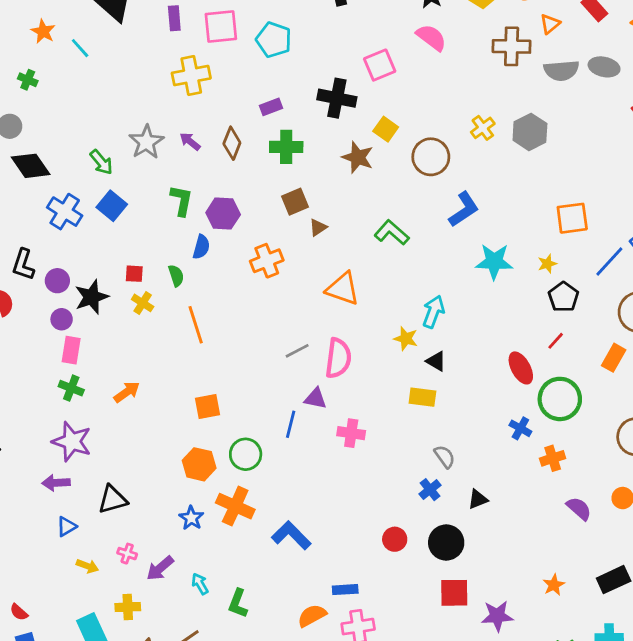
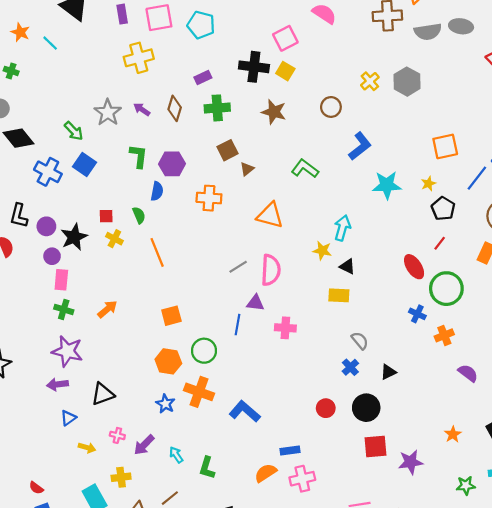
yellow square: (386, 129) -> (285, 71), moved
brown circle: (431, 157) -> (331, 107), size x0.7
orange cross: (267, 261) -> (209, 198), turned 30

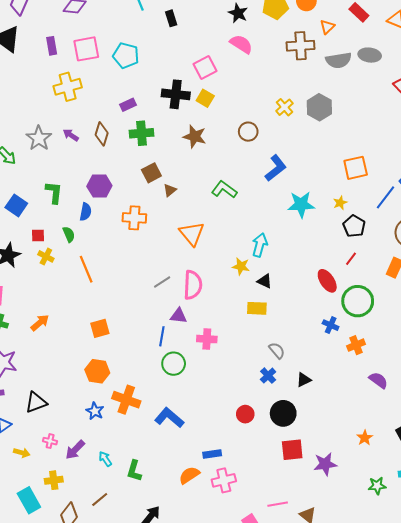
green L-shape: (139, 156) -> (54, 192), moved
blue square: (84, 164) -> (16, 205), moved
orange triangle: (270, 215) -> (192, 234), turned 36
green circle: (204, 351) -> (174, 364), moved

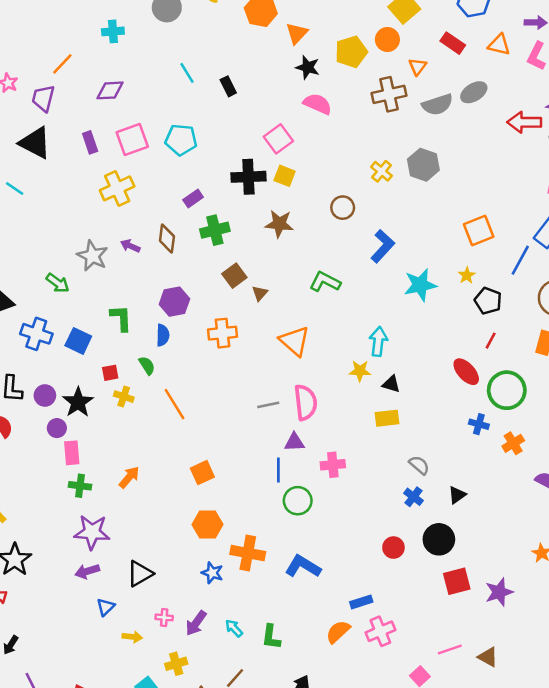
gray ellipse: (370, 55) -> (474, 92), turned -30
gray line: (162, 282) -> (268, 405), turned 30

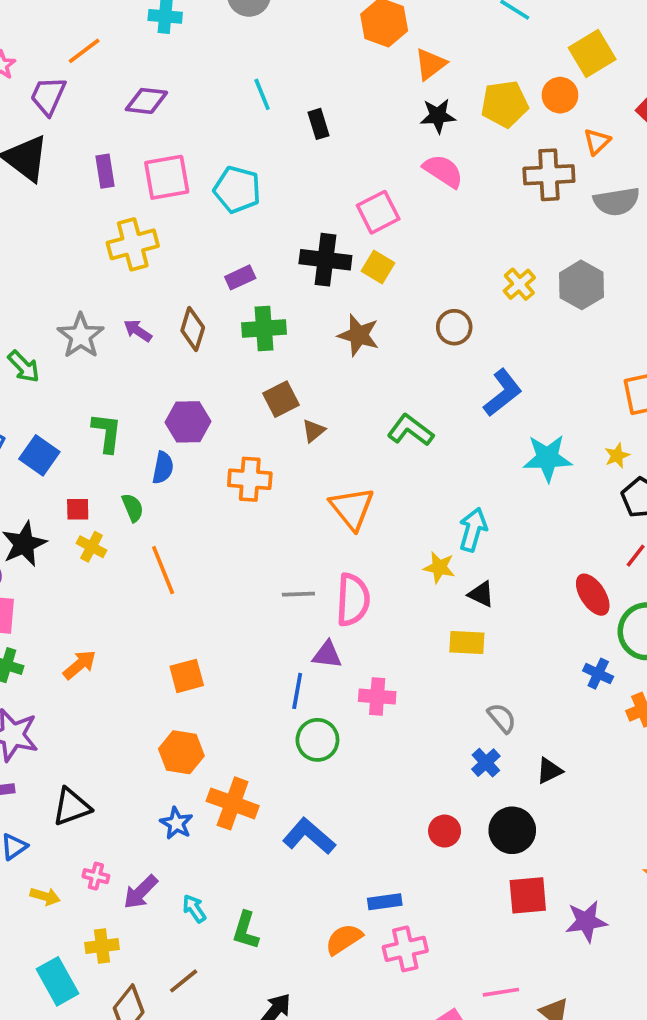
black star: (308, 67) -> (438, 116), turned -30

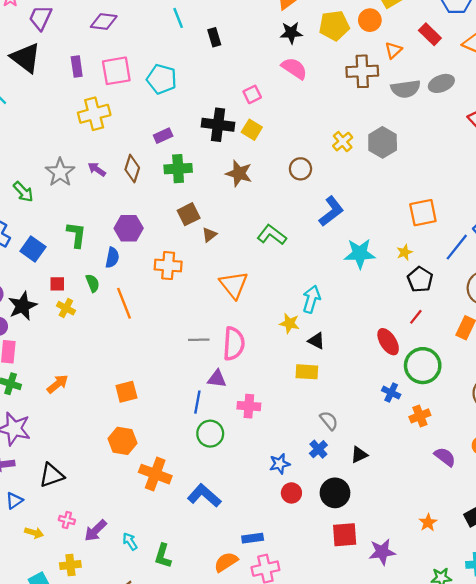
pink square: (378, 212) -> (252, 94), size x0.7
orange line: (163, 570) -> (124, 303), moved
blue star: (176, 823) -> (280, 464), moved, turned 30

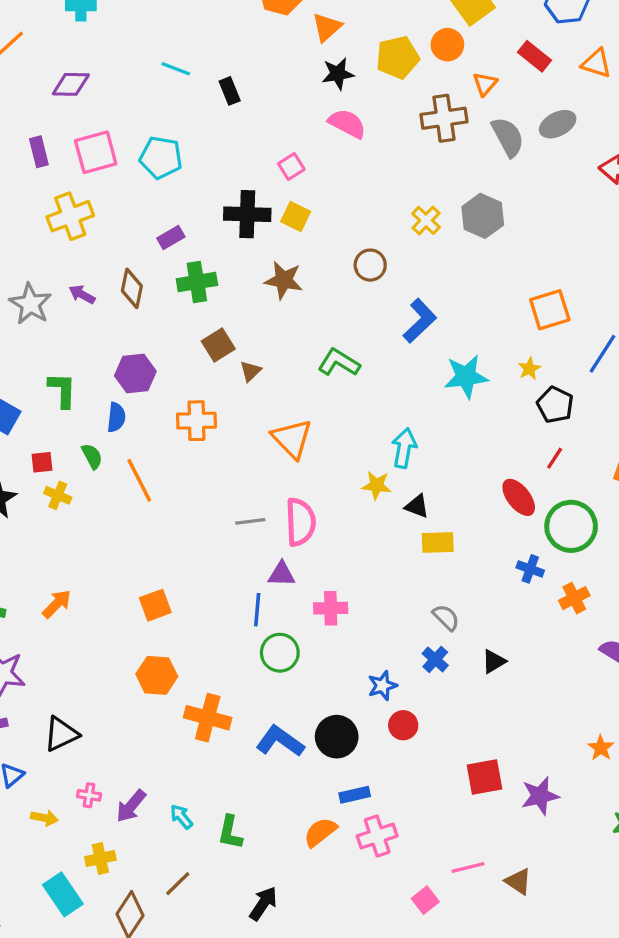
cyan line: (178, 18) -> (176, 69), turned -42
gray semicircle: (406, 89) -> (508, 137), turned -104
yellow rectangle: (307, 372) -> (438, 542), moved
black circle: (335, 493) -> (337, 737), moved

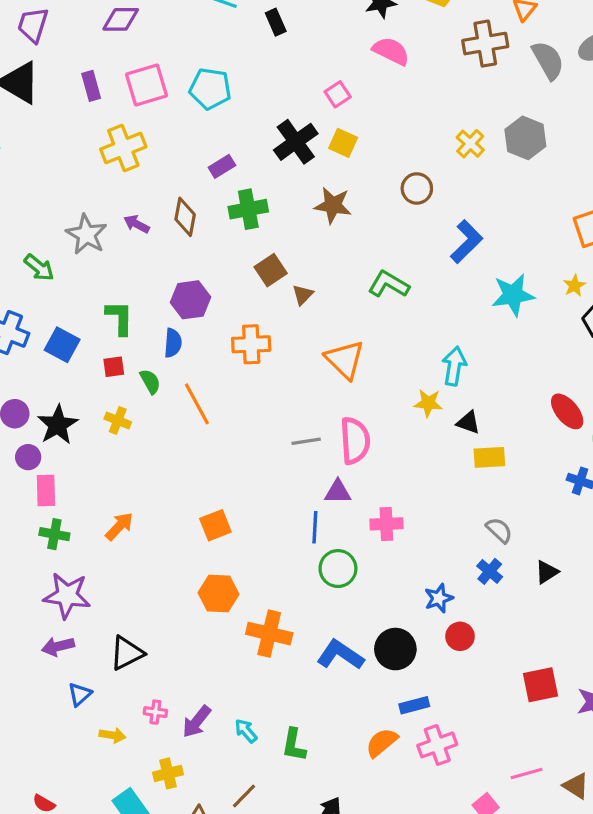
black cross: (247, 214) -> (296, 142), turned -36
red square: (42, 462) -> (114, 367), moved

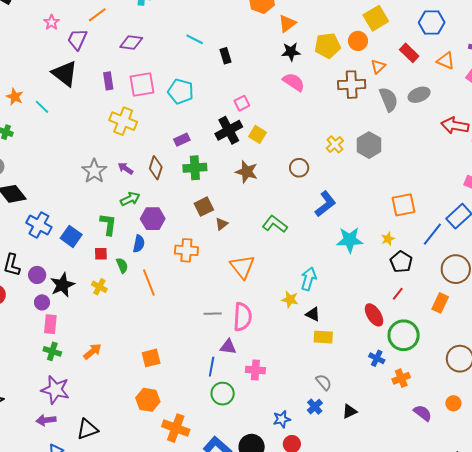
pink square: (338, 94) -> (242, 103), moved
yellow cross: (123, 148) -> (123, 121), turned 36
green arrow: (39, 268) -> (130, 199), moved, turned -72

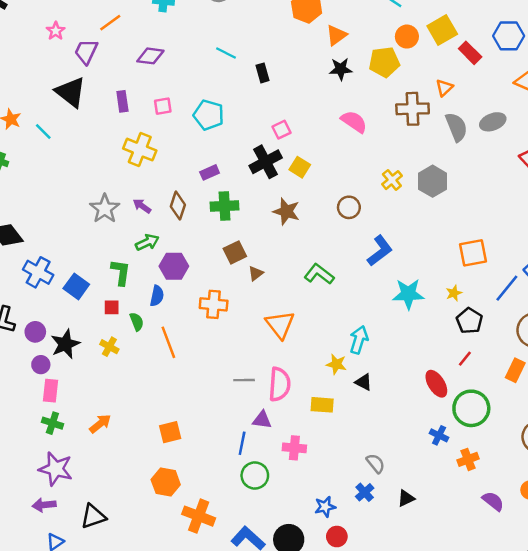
orange circle: (358, 41) -> (407, 37), moved
red rectangle: (409, 53) -> (470, 53), moved
pink semicircle: (294, 82) -> (354, 122), moved
pink square: (142, 84) -> (163, 106), size x0.6
yellow rectangle: (323, 337) -> (322, 405), moved

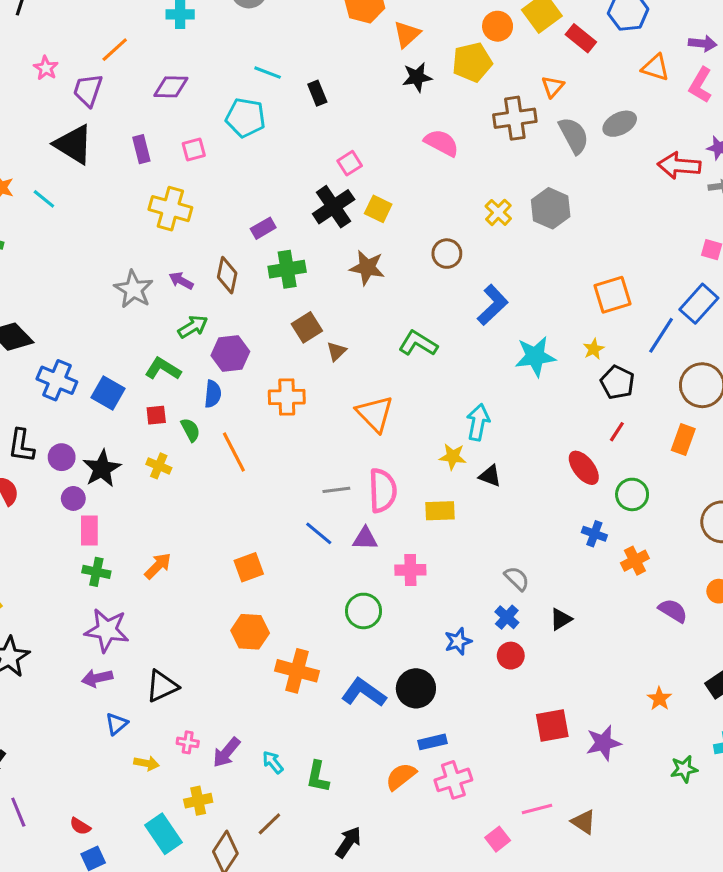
cyan pentagon: (209, 115) -> (245, 118), moved
green L-shape: (121, 272) -> (163, 369), turned -60
green circle: (471, 408) -> (632, 494), size x0.7
blue line: (242, 443) -> (319, 533), moved, turned -55
red circle: (337, 537) -> (511, 656), moved

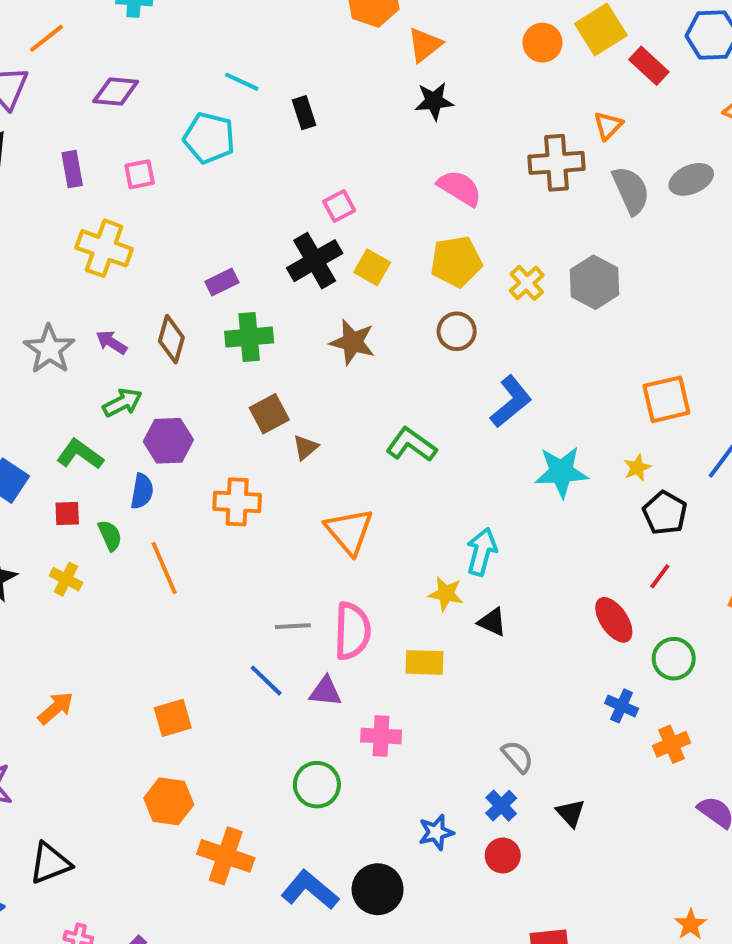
yellow pentagon: (472, 62) -> (456, 262), moved
black triangle: (561, 619) -> (571, 813), turned -45

